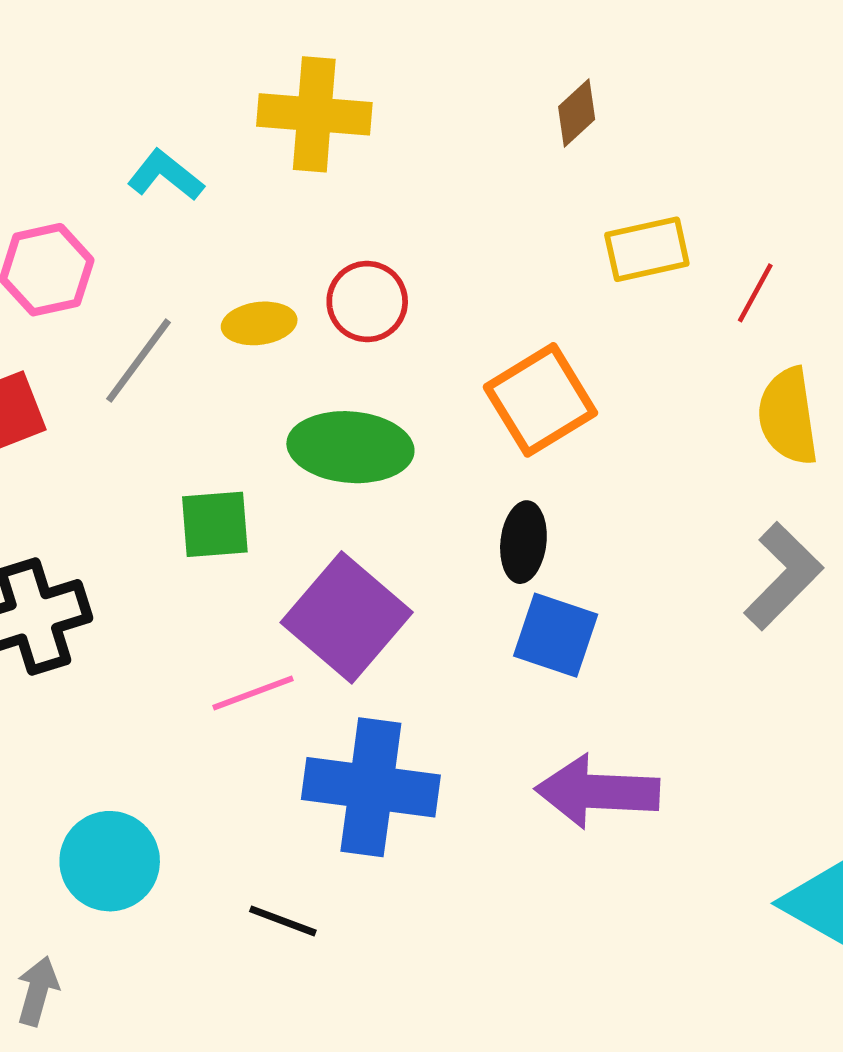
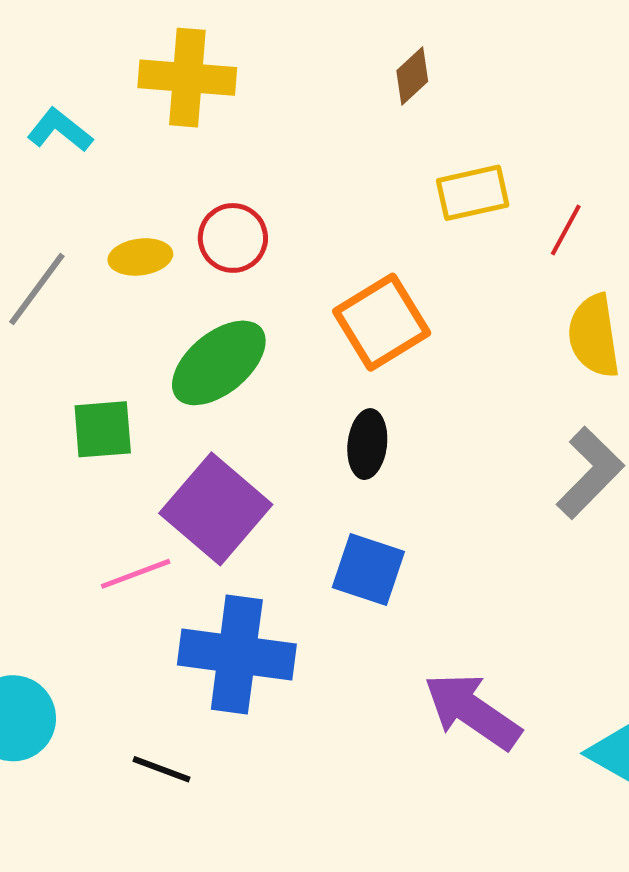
green ellipse: (350, 447) -> (219, 363), turned -44
blue square: (556, 635) -> (368, 570), moved
purple arrow: (597, 792) -> (472, 711), moved, turned 32

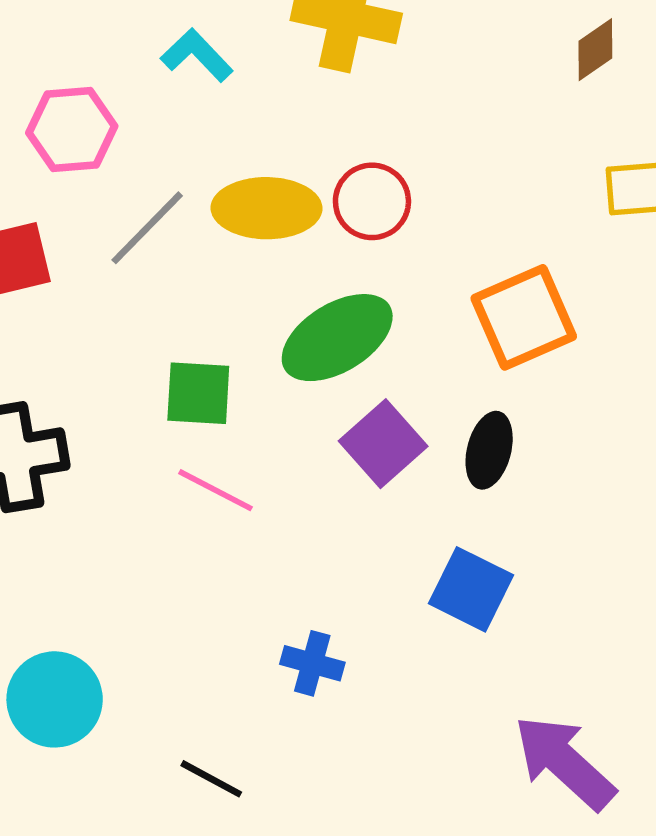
yellow ellipse: (140, 257) -> (267, 208), size x1.5
purple square: (216, 509) -> (383, 444), moved, size x0.7
pink line: (136, 574) -> (216, 490), moved, turned 40
blue cross: (237, 655) -> (312, 663), size x0.5

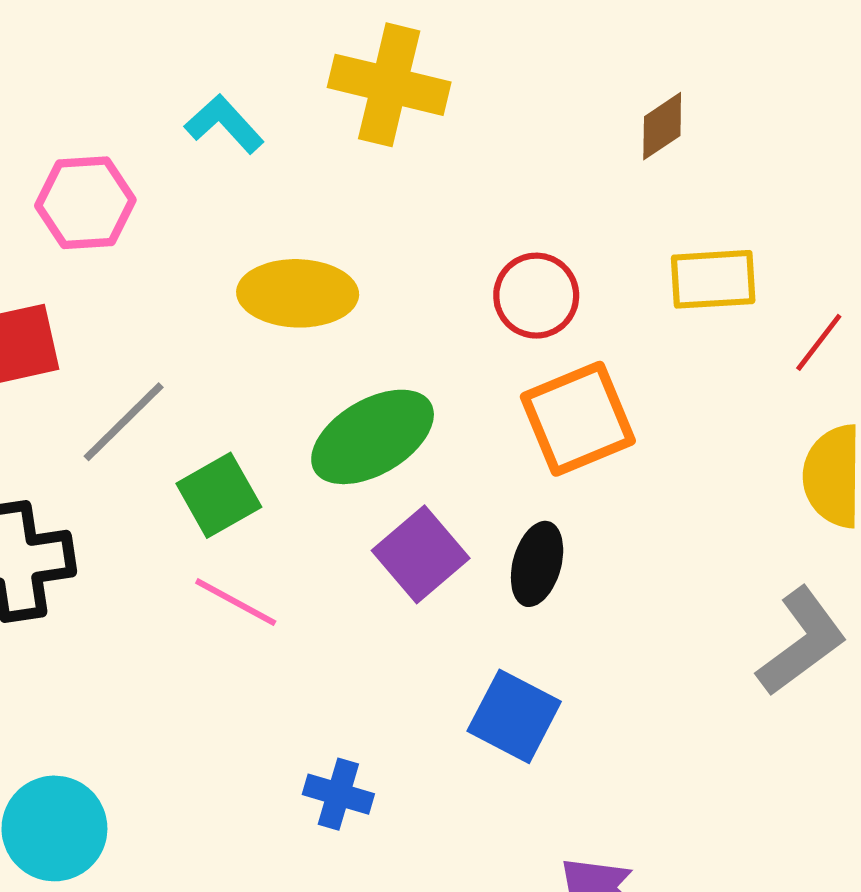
red circle: (372, 201) -> (536, 296), moved
gray line: (147, 228) -> (124, 422), moved
green square: (198, 393) -> (219, 495), turned -34

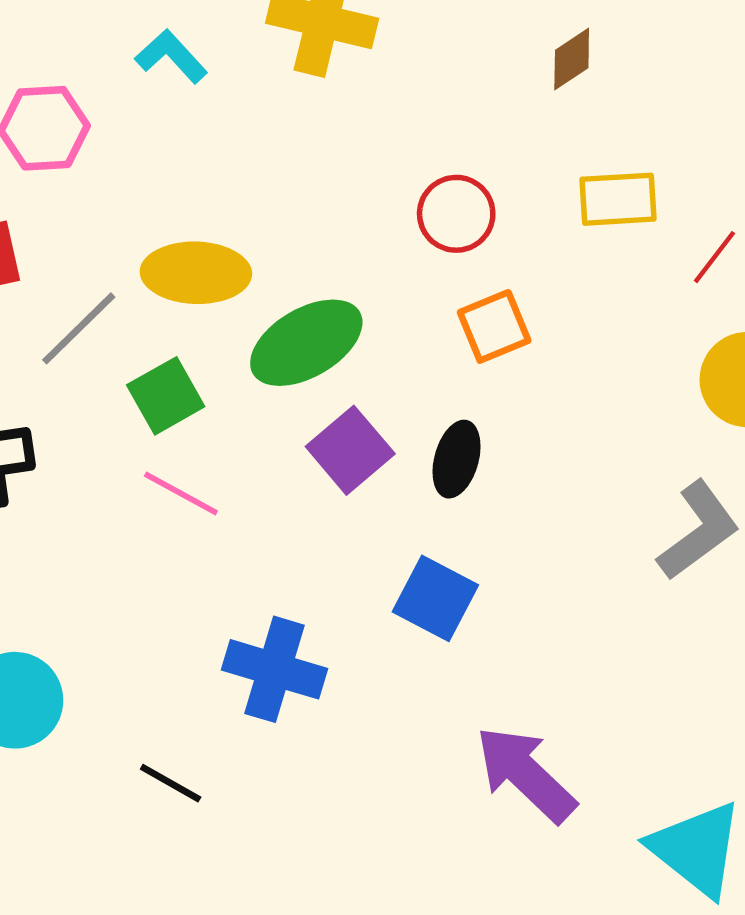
yellow ellipse: (298, 293) -> (196, 273), moved
orange square: (578, 419) -> (494, 326), size x0.7
blue cross: (338, 794) -> (275, 669), size x1.6

